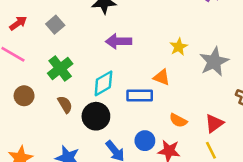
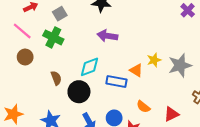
yellow star: (179, 47) -> (154, 60), moved
green cross: (60, 69) -> (53, 37), moved, turned -36
brown circle: (24, 96) -> (25, 57), moved

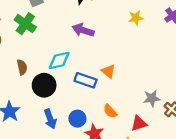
yellow star: (154, 60) -> (136, 18), moved
gray star: (180, 65) -> (152, 98), moved, size x0.7

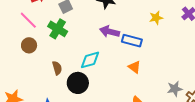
blue rectangle: (86, 80) -> (132, 41), moved

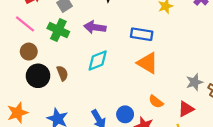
purple arrow: (110, 32) -> (95, 27), moved
orange triangle: (134, 67) -> (148, 63), size x1.5
black circle: (78, 83) -> (38, 76), moved

